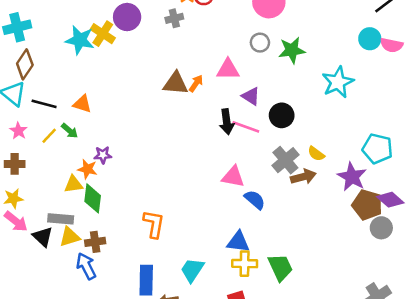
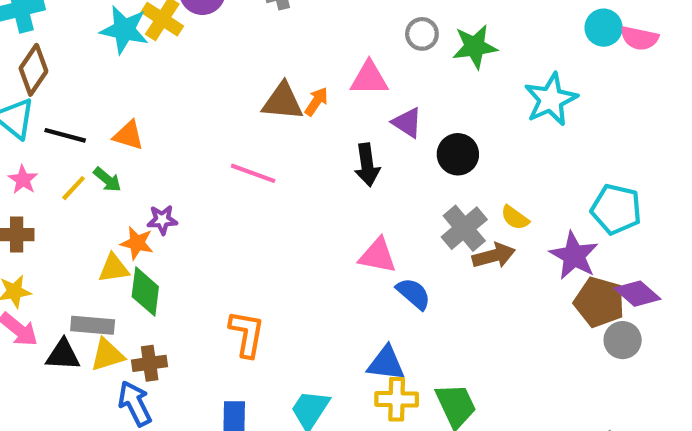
pink line: (246, 127) -> (253, 173), moved
black triangle: (43, 237) -> (63, 355), turned -40

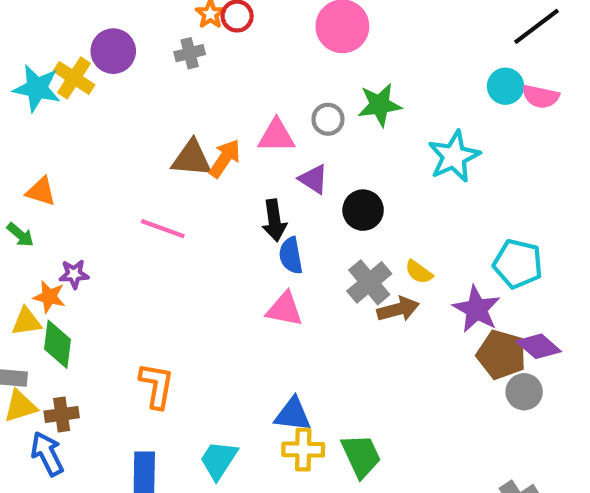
gray circle: (422, 34) -> (328, 119), moved
orange arrow: (316, 102) -> (225, 158), size x1.4
blue semicircle: (414, 294) -> (291, 256), moved, turned -141

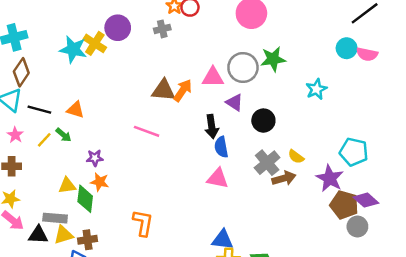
gray circle: (328, 119) -> (243, 67), size x1.6
cyan star: (454, 156) -> (316, 89), size x0.7
orange star: (49, 297) -> (100, 182), moved

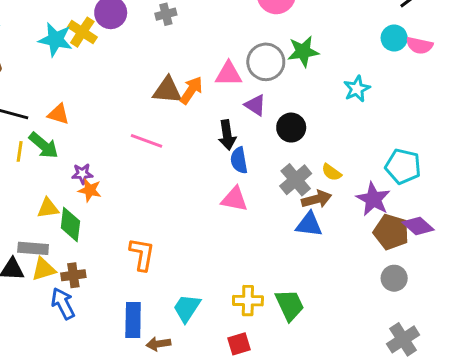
green arrow: (63, 135) -> (44, 145), size x1.5
yellow line: (44, 140) -> (20, 151), turned -35
orange star: (100, 182) -> (90, 190), moved
gray circle: (357, 227) -> (394, 278), moved
blue triangle: (222, 240) -> (309, 225), moved

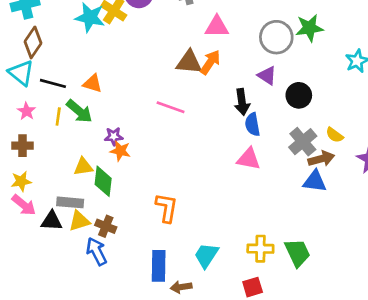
pink triangle: (229, 74) -> (217, 27), moved
brown cross: (73, 275) -> (106, 226), turned 30

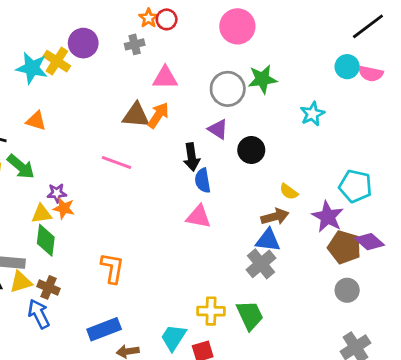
orange triangle: (93, 83) -> (36, 121), moved
gray cross: (303, 142) -> (261, 264), moved
yellow triangle: (83, 167) -> (42, 214), moved
cyan trapezoid: (206, 255) -> (174, 337), moved
blue rectangle: (159, 266) -> (104, 329), turned 68

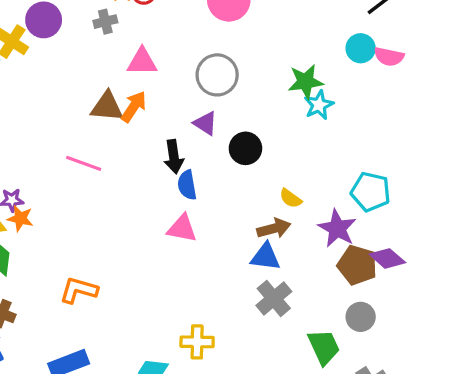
green star: (262, 79) -> (306, 82), moved
gray cross: (261, 264) -> (274, 298), moved
orange L-shape: (112, 268) -> (79, 290), turned -84
green trapezoid: (250, 315) -> (324, 347), moved

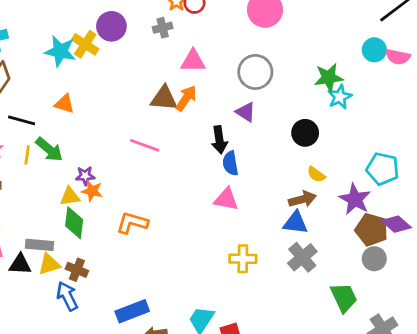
black circle: (245, 148) -> (305, 133), moved
orange L-shape: (79, 290) -> (132, 223), moved
gray circle: (361, 317) -> (374, 259), moved
yellow cross: (197, 342) -> (243, 259), moved

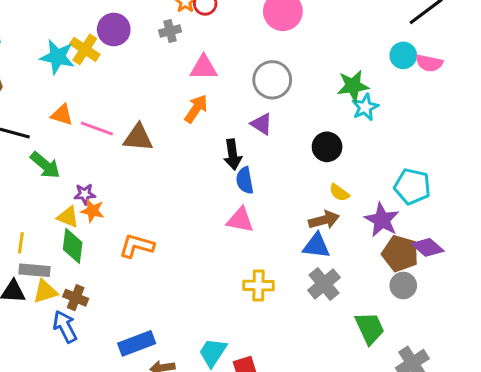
brown triangle: (164, 98) -> (138, 138), moved
pink line: (145, 145) -> (97, 129), moved
yellow line: (27, 155) -> (21, 243), moved
yellow triangle: (70, 196) -> (68, 217), turned 30

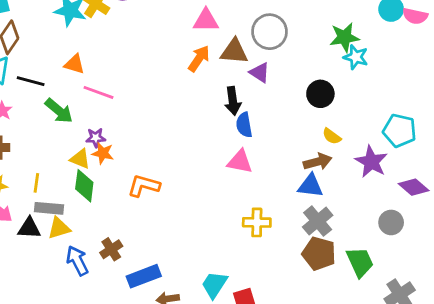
cyan star: (365, 107) -> (356, 57), turned -30
pink line: (97, 129) -> (99, 92), moved
brown triangle: (138, 138) -> (234, 51), moved
brown pentagon: (400, 253) -> (319, 254), moved
brown cross: (76, 298) -> (111, 249), moved, turned 35

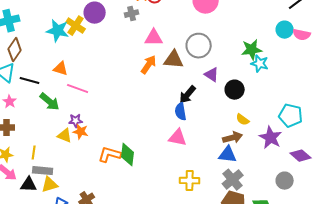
purple triangle: (260, 73) -> (212, 75), moved
black arrow: (233, 101) -> (188, 95), moved, turned 48
green diamond: (84, 186) -> (128, 155), moved

